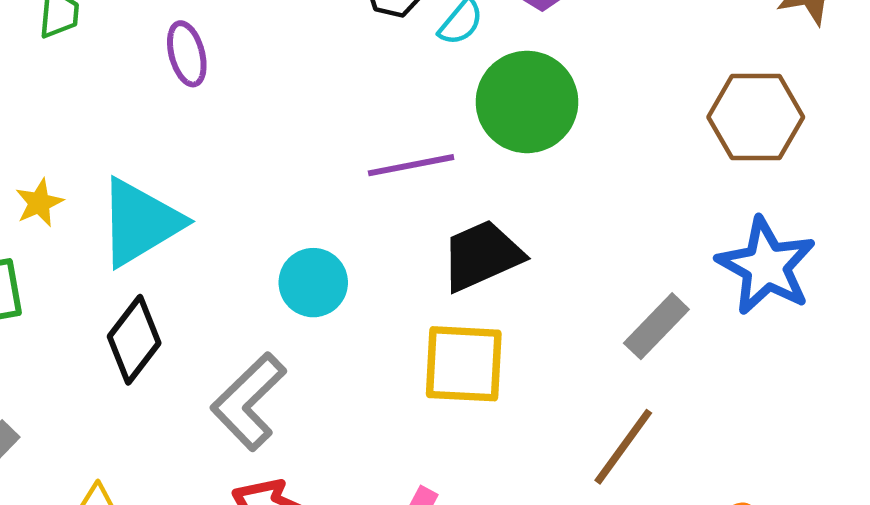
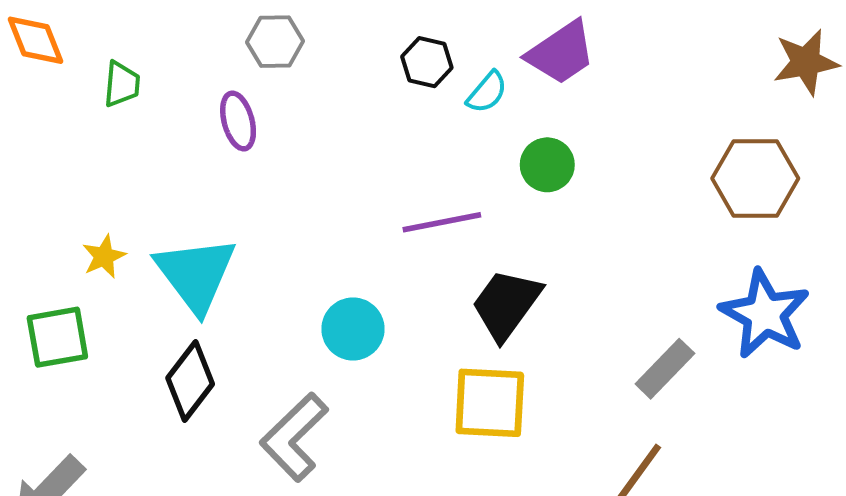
green circle: (527, 102) -> (547, 165), size x0.6
cyan triangle: (140, 222) -> (196, 274), turned -36
black trapezoid: (482, 255) -> (506, 304), turned -30

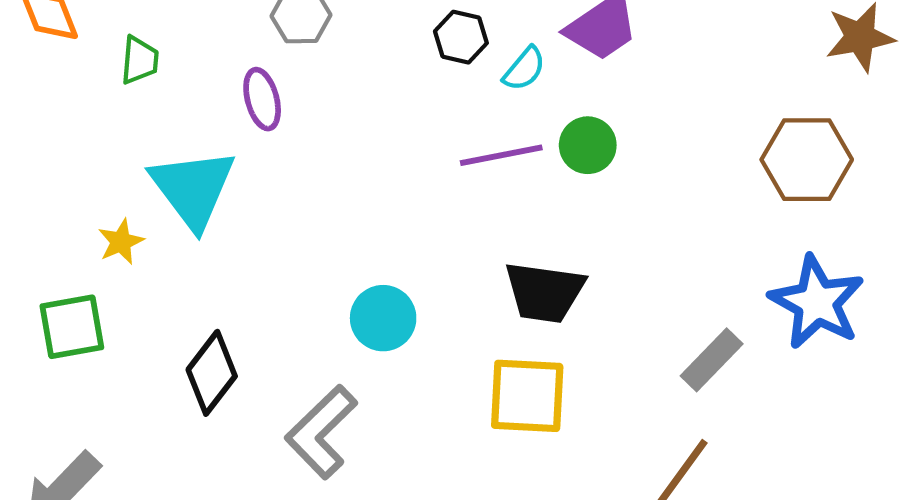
purple line: (442, 222) -> (501, 155), moved
cyan triangle: (196, 274) -> (193, 188), moved
black trapezoid: (506, 304) -> (544, 292), turned -118

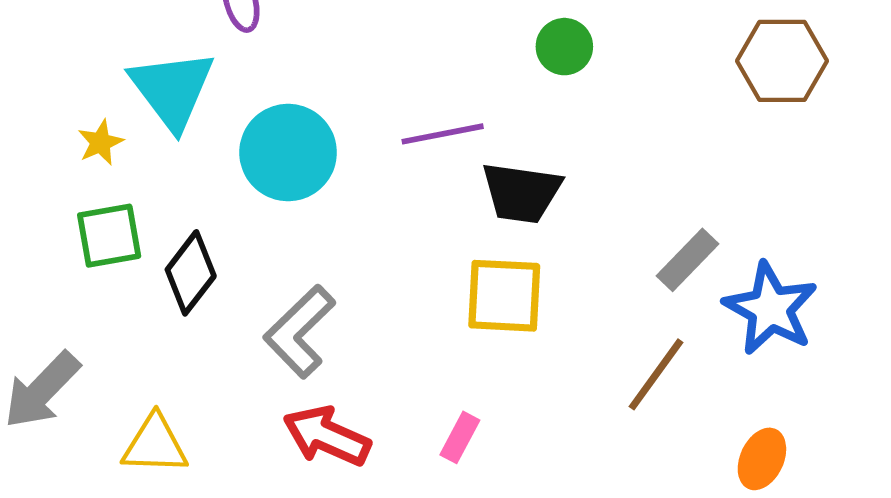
purple line: (501, 155) -> (443, 134), moved
blue star: (817, 302) -> (771, 309), moved
cyan circle: (383, 318) -> (288, 153), moved, size x1.5
green square: (72, 327) -> (109, 236), moved

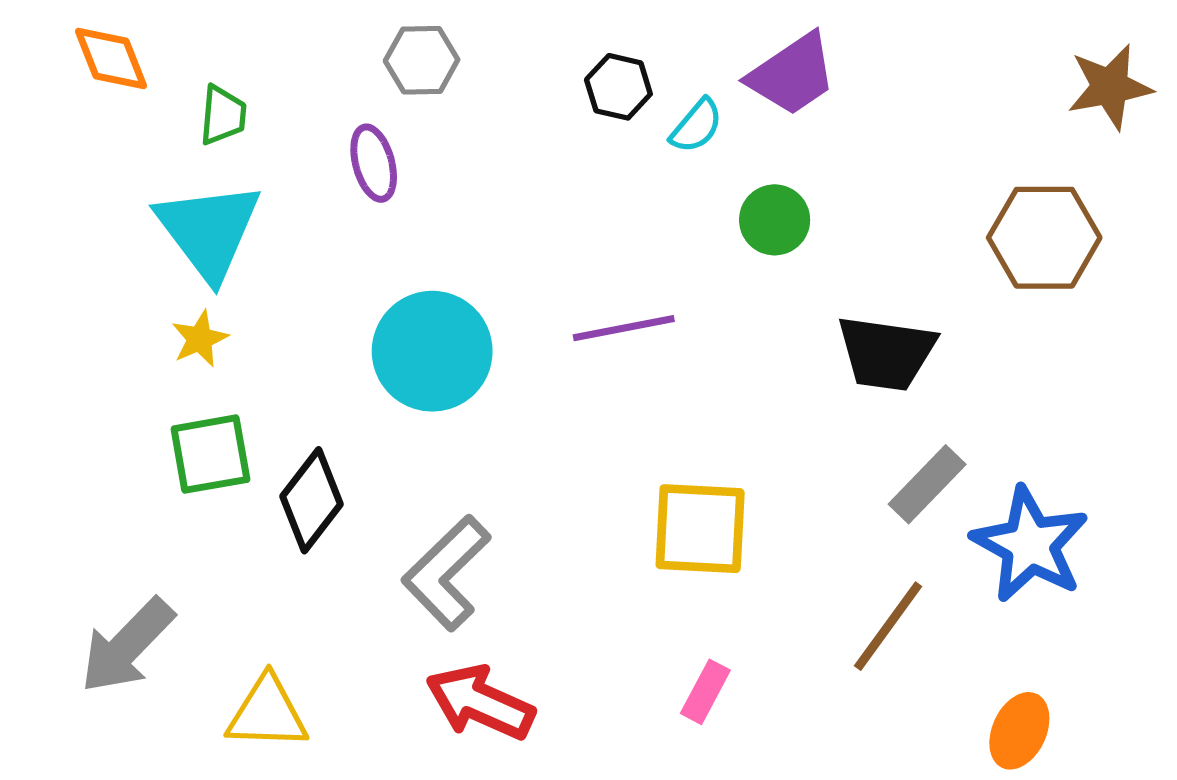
cyan triangle: (172, 90) -> (209, 231), moved
black trapezoid: (521, 193) -> (886, 353), moved
pink rectangle: (460, 437) -> (705, 692), moved

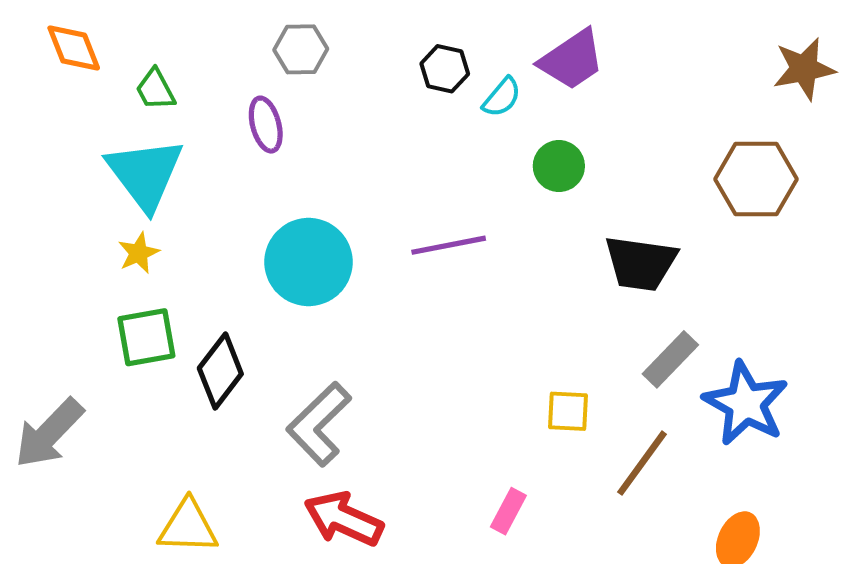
green trapezoid: (223, 115) -> (155, 90), turned 147
yellow square: (700, 529) -> (568, 411), moved, size x0.6
gray arrow: (127, 646) -> (49, 433), moved

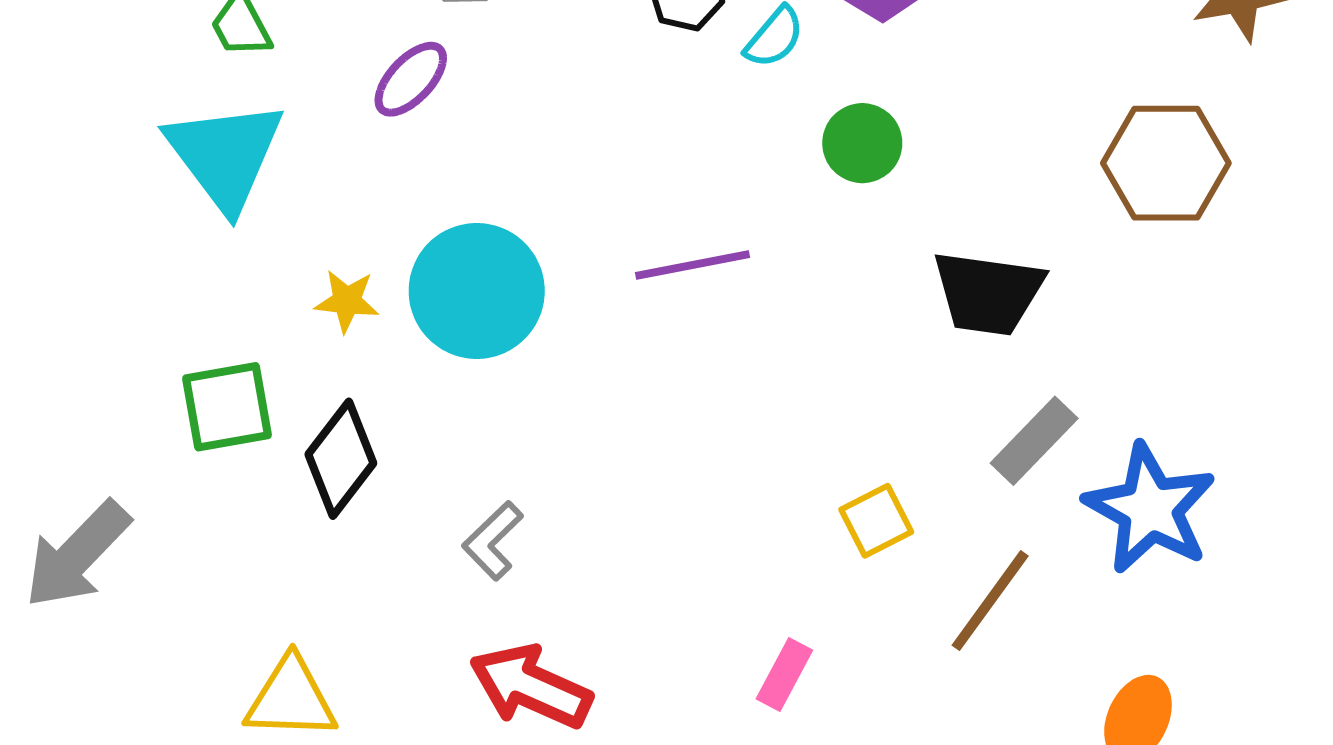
purple ellipse: (266, 125) -> (411, 79), turned 58
yellow star: (139, 253) -> (347, 301), moved, turned 30
yellow square: (568, 411) -> (876, 521), turned -30
gray L-shape: (319, 424) -> (493, 541), size x0.6

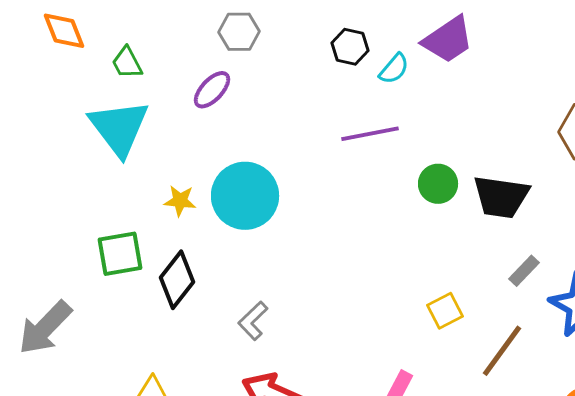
green circle: (862, 143) -> (438, 184), moved
purple line: (692, 265) -> (370, 134), moved
gray rectangle: (1034, 441) -> (524, 271), size x0.7

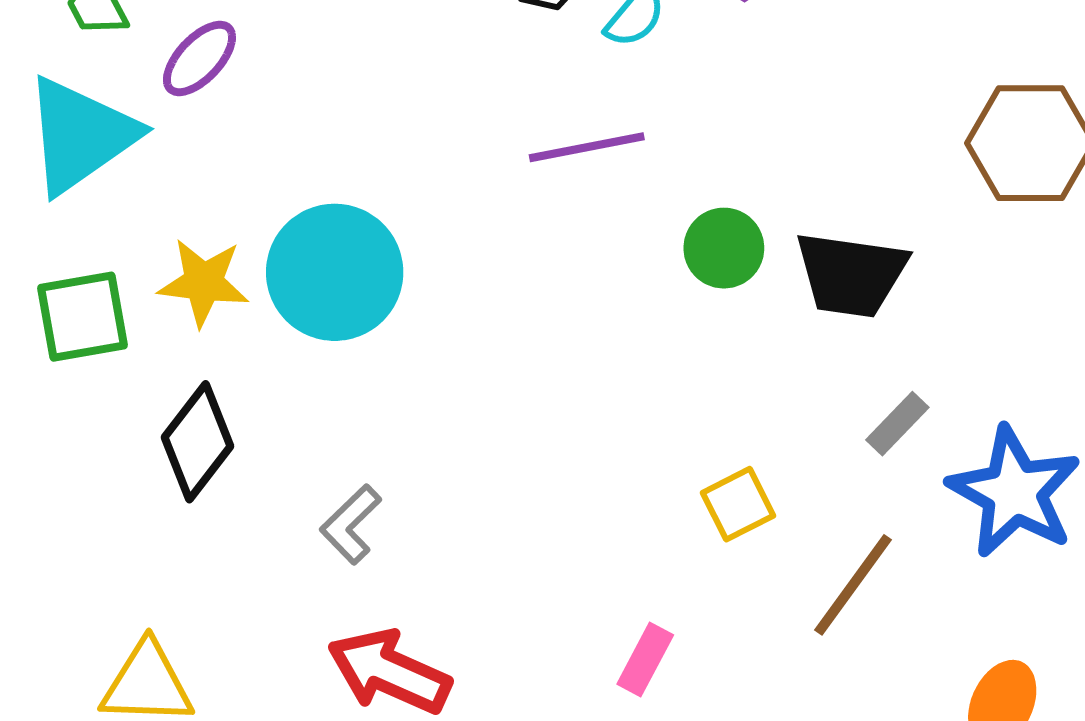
purple ellipse: (212, 90) -> (199, 58), moved
cyan triangle: (119, 128) -> (80, 135), turned 32
yellow star: (180, 201) -> (204, 282), size x1.4
green square: (120, 254) -> (83, 317), moved

